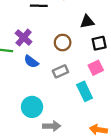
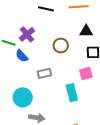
blue semicircle: (31, 62) -> (22, 56), moved
gray rectangle: (60, 71) -> (44, 73), moved

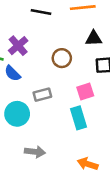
pink square: (86, 74) -> (85, 92), moved
cyan circle: (23, 97) -> (17, 114), moved

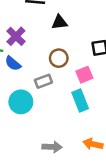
black triangle: (94, 38) -> (59, 22), moved
brown circle: (62, 58) -> (59, 58), moved
gray arrow: (35, 152) -> (52, 147), moved

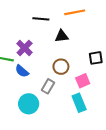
gray rectangle: (43, 81) -> (48, 86), turned -40

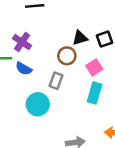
black triangle: (62, 36) -> (80, 38), moved
cyan rectangle: (79, 103) -> (95, 93), turned 48

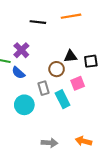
gray rectangle: (56, 81) -> (43, 88), turned -48
cyan rectangle: (95, 93) -> (63, 99), moved, turned -54

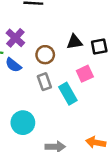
brown circle: (57, 69) -> (45, 55), moved
cyan circle: (24, 105) -> (23, 123), moved

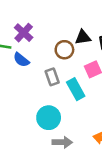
brown circle: (45, 55) -> (64, 50), moved
cyan circle: (23, 123) -> (49, 118), moved

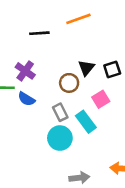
black triangle: (83, 37) -> (86, 68), turned -35
cyan circle: (49, 118) -> (60, 138), moved

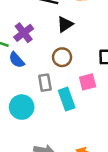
black triangle: (86, 68) -> (65, 24), moved
cyan circle: (60, 138) -> (22, 107), moved

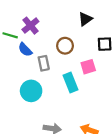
black triangle: (65, 24) -> (85, 19), moved
gray rectangle: (45, 83) -> (44, 63), moved

